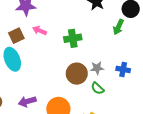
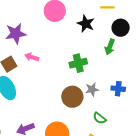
green cross: (73, 38) -> (78, 63), moved
green semicircle: (98, 88) -> (100, 118), moved

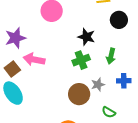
black star: (86, 24) -> (86, 37), moved
green arrow: (110, 47) -> (111, 56), moved
pink arrow: (32, 57) -> (34, 59), size x1.5

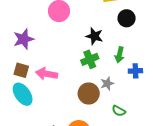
pink arrow: (34, 59) -> (46, 74), moved
brown square: (12, 69) -> (21, 70), turned -35
blue cross: (124, 81) -> (135, 71), moved

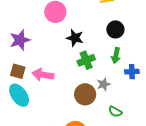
black circle: (127, 18) -> (115, 29), moved
black star: (94, 36) -> (75, 38), moved

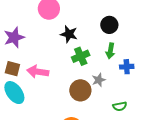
green semicircle: (115, 112) -> (120, 106), moved, turned -40

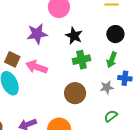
purple star: (14, 37) -> (37, 34), moved
gray star: (99, 80) -> (107, 87), moved
green semicircle: (120, 106) -> (111, 116), turned 144

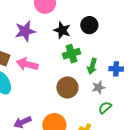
black circle: (115, 34) -> (89, 25), moved
green arrow: (112, 60) -> (92, 66), moved
gray star: (107, 87) -> (99, 87), moved

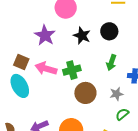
purple star: (25, 31) -> (45, 35), turned -30
green cross: (72, 54) -> (72, 70), moved
green arrow: (92, 66) -> (111, 62), moved

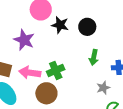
black star: (82, 36) -> (60, 25), moved
brown circle: (85, 93) -> (46, 93), moved

